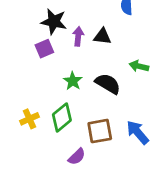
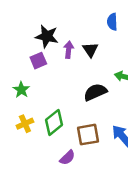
black triangle: (102, 36) -> (90, 50), turned 49
green star: (73, 81) -> (21, 90), moved
black semicircle: (108, 84) -> (95, 92), turned -55

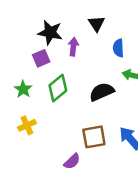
blue semicircle: (112, 22) -> (118, 48), moved
black triangle: (90, 50) -> (97, 24), moved
green diamond: (54, 122) -> (58, 88), moved

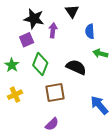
green diamond: (58, 88) -> (40, 64), turned -30
black semicircle: (102, 92) -> (76, 67), turned 48
brown square: (94, 137) -> (55, 92), moved

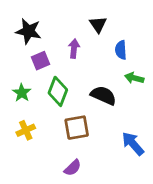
black star: (34, 19) -> (28, 31), moved

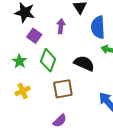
blue semicircle: (121, 50) -> (98, 27), size x1.5
purple square: (40, 61) -> (34, 36), turned -32

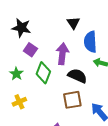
purple arrow: (61, 26) -> (62, 54), moved, size x1.5
brown square: (63, 89) -> (72, 100), moved

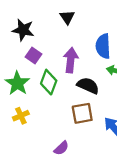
black triangle: (73, 23) -> (67, 17), moved
green star: (16, 74) -> (17, 83), size x1.5

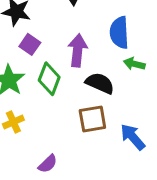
purple semicircle: (61, 148) -> (48, 164), moved

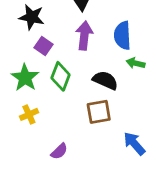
purple arrow: (78, 50) -> (84, 36), moved
blue arrow: (133, 137) -> (134, 143), moved

